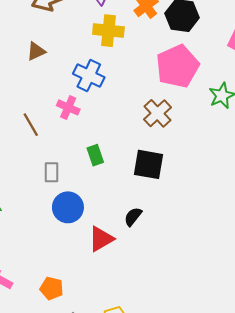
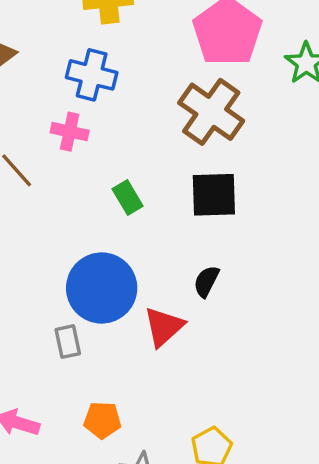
brown cross: (157, 113) -> (211, 112), size x1.4
gray rectangle: (51, 172) -> (68, 342), moved
blue circle: (68, 207) -> (102, 288), size x1.4

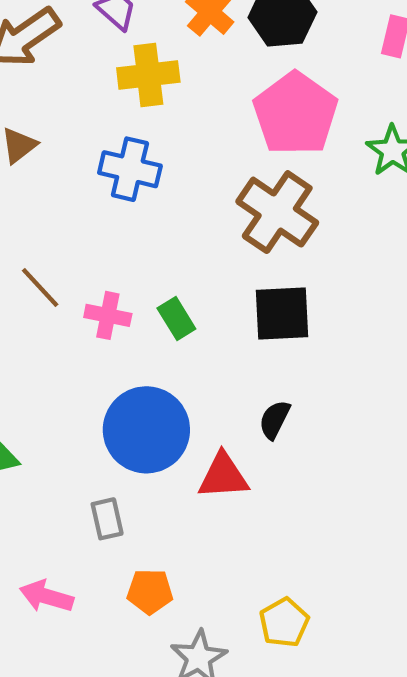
pink cross: (70, 132) -> (108, 315), moved
red triangle: (164, 327) -> (223, 476), turned 39
gray rectangle: (68, 342) -> (107, 519), moved

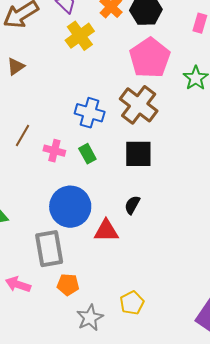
yellow cross: (148, 75) -> (80, 36), turned -32
blue cross: (130, 169) -> (90, 113), moved
brown line: (40, 288) -> (22, 135), turned 70
gray rectangle: (107, 519) -> (49, 249), size x1.8

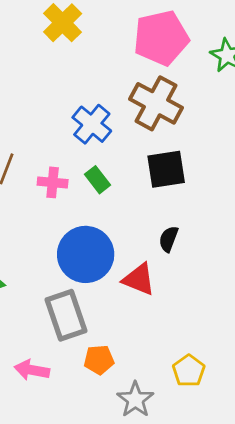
pink pentagon: (150, 58) -> (161, 38), turned 30
blue cross: (90, 113) -> (92, 124), turned 32
red triangle: (106, 231) -> (139, 279), turned 32

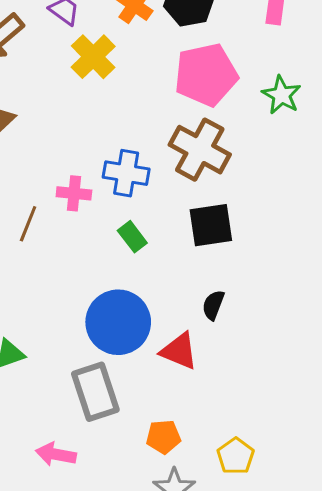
blue cross: (92, 124) -> (126, 173), turned -30
pink cross: (53, 182) -> (74, 193), moved
orange pentagon: (99, 360) -> (163, 437), moved

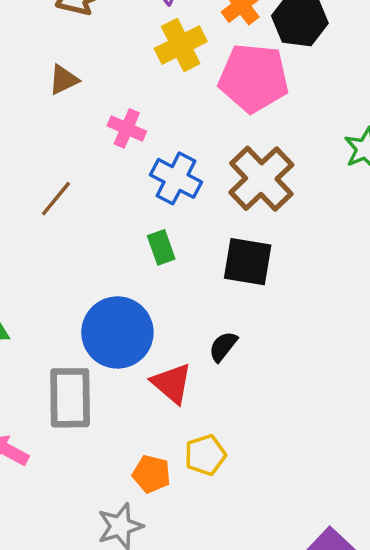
pink pentagon: (206, 75) -> (254, 78), moved
pink cross: (74, 193) -> (127, 128), moved
orange pentagon: (163, 437) -> (151, 474), moved
yellow pentagon: (236, 456) -> (205, 455), moved

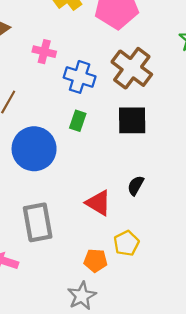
green rectangle: (161, 247) -> (78, 121), turned 48
blue circle: (117, 332) -> (34, 149), moved
black semicircle: (223, 346) -> (136, 186), moved

